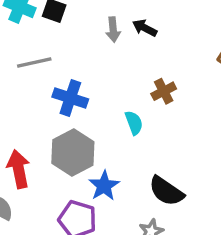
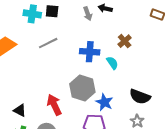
blue cross: (70, 98) -> (90, 52), moved

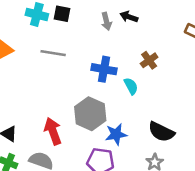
gray line: (48, 43) -> (53, 53), turned 30
blue star: (104, 102) -> (116, 134), turned 30

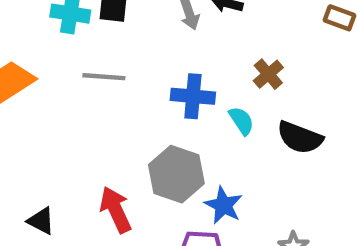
black semicircle: (161, 132) -> (300, 137), moved
blue star: (116, 134) -> (223, 205), turned -30

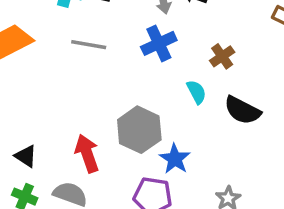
blue cross: (193, 96) -> (159, 43), moved, turned -36

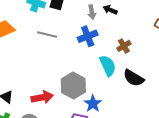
cyan semicircle: (196, 92) -> (108, 66), size x1.5
red arrow: (87, 153) -> (42, 97), turned 95

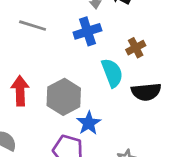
black semicircle: (134, 78) -> (146, 92), turned -40
red arrow: (42, 97) -> (20, 91), moved, turned -85

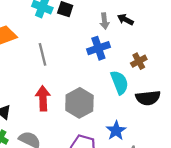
gray line: (33, 26) -> (42, 54), moved, turned 60
blue star: (89, 123) -> (116, 131), moved

